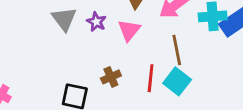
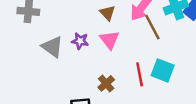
brown line: (177, 50) -> (152, 27), moved

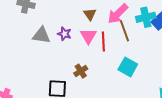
gray triangle: (52, 47) -> (41, 35), turned -36
red line: (140, 74) -> (103, 41), moved

